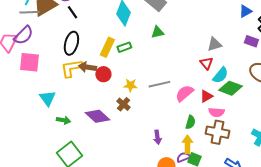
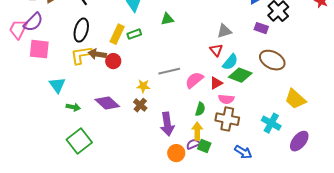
yellow star: (130, 85) -> (143, 86), moved
brown cross: (123, 104) -> (140, 105), moved
purple arrow: (157, 137) -> (167, 124), size x1.6

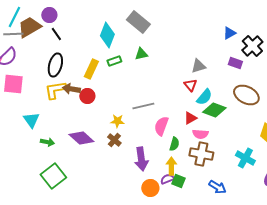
green rectangle: (134, 34) -> (114, 61), moved
pink semicircle: (194, 80) -> (161, 126), moved, turned -30

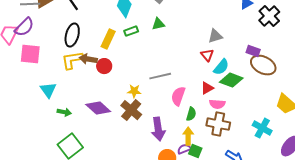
purple rectangle: (235, 63) -> (253, 51), moved
brown cross: (114, 140) -> (131, 110), size x1.5

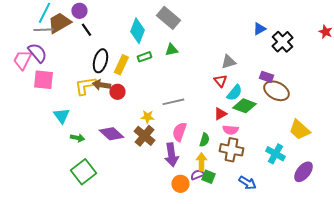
purple semicircle: (24, 27) -> (37, 53), turned -85
black ellipse: (72, 35) -> (100, 61), moved
pink semicircle: (178, 96) -> (179, 132), moved

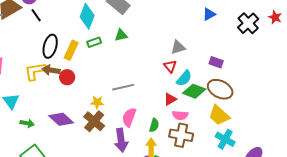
black cross: (282, 42) -> (248, 23), moved
brown ellipse: (276, 91) -> (220, 89), moved
yellow trapezoid: (299, 130) -> (219, 115), moved

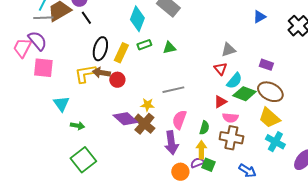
green triangle: (121, 35) -> (169, 48), moved
purple diamond: (61, 119) -> (125, 119), moved

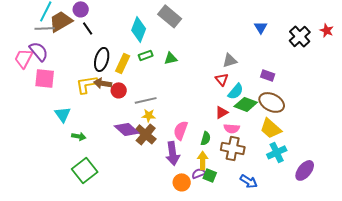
blue triangle: (259, 17) -> (261, 27), turned -32
gray line: (173, 90) -> (146, 100), moved
cyan cross: (275, 142) -> (277, 152), turned 36

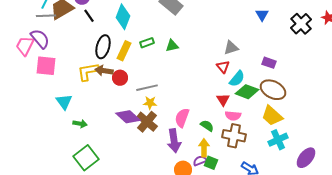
cyan diamond: (139, 29) -> (123, 17), moved
red triangle: (222, 112) -> (223, 100), turned -32
green semicircle: (206, 138) -> (207, 126), turned -72

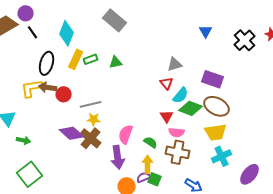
yellow rectangle: (124, 51) -> (76, 59), moved
purple rectangle: (269, 63) -> (213, 79), size x1.5
yellow trapezoid: (272, 116) -> (216, 132), turned -50

